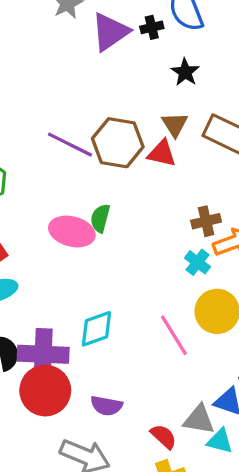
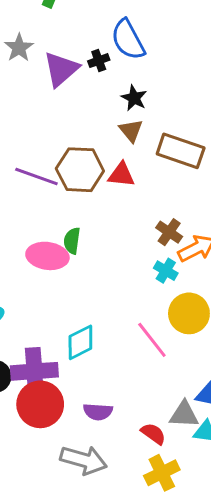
brown triangle: (175, 124) -> (131, 131), moved
brown cross: (206, 221) -> (169, 232), turned -35

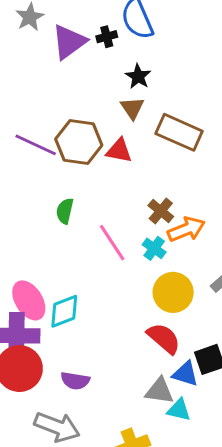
pink ellipse: (47, 256) -> (29, 300), moved, turned 45
pink line: (152, 340) -> (112, 243), moved
red semicircle: (153, 434) -> (164, 338), moved, size x1.4

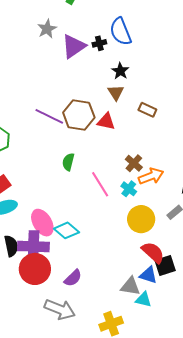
brown rectangle: (179, 132) -> (147, 110), size x0.6
cyan diamond: (64, 311) -> (66, 230), turned 60
red semicircle: (164, 338) -> (153, 252), moved
purple semicircle: (75, 381) -> (73, 278), turned -54

